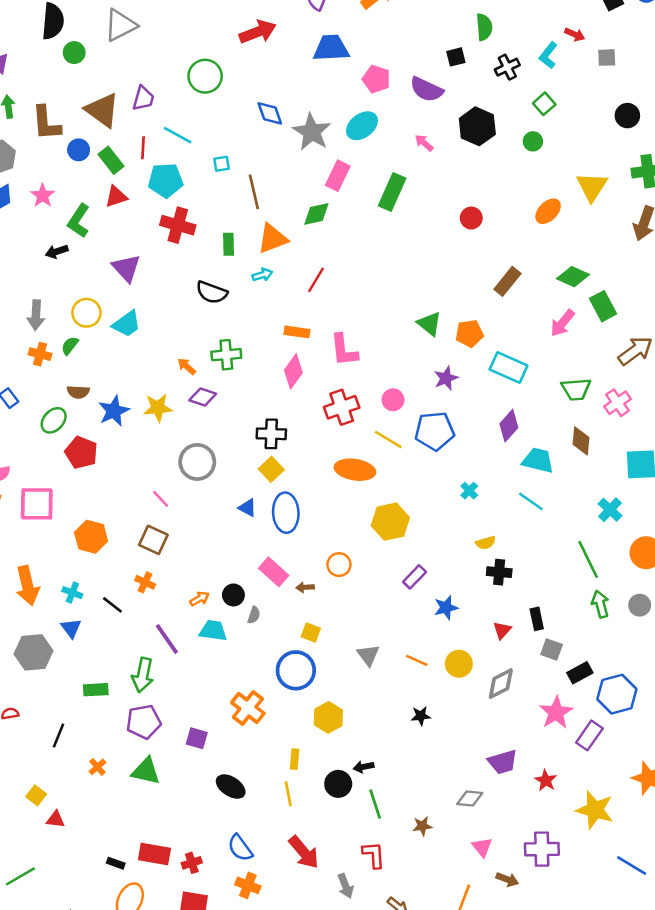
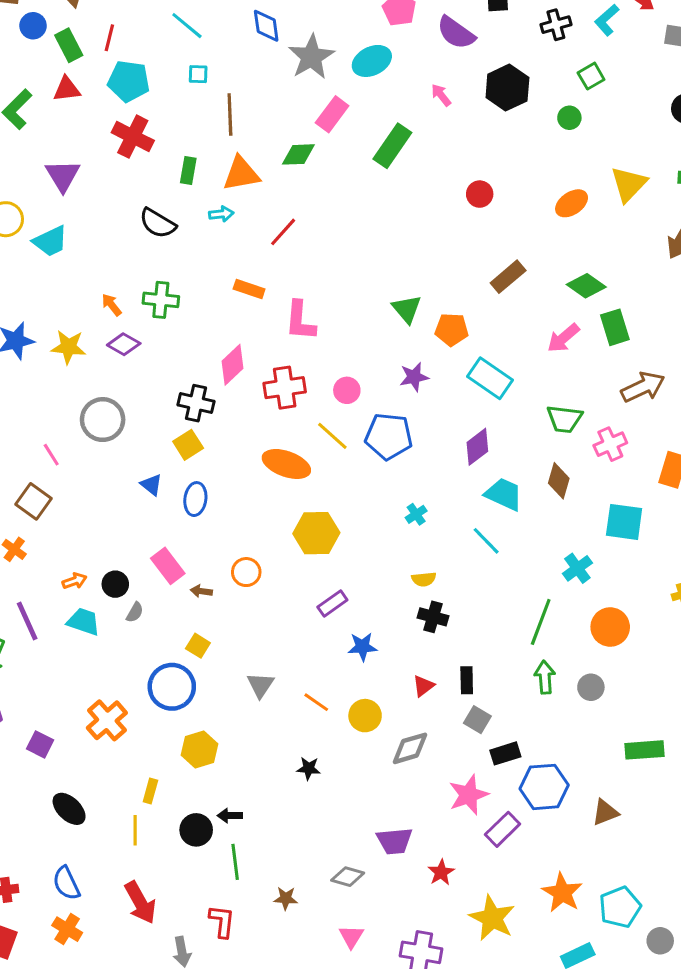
cyan line: (178, 135) -> (187, 26), moved
pink diamond: (293, 371) -> (233, 365), moved
blue ellipse: (286, 513) -> (195, 499), size x0.7
green line: (588, 559) -> (541, 622), turned 36

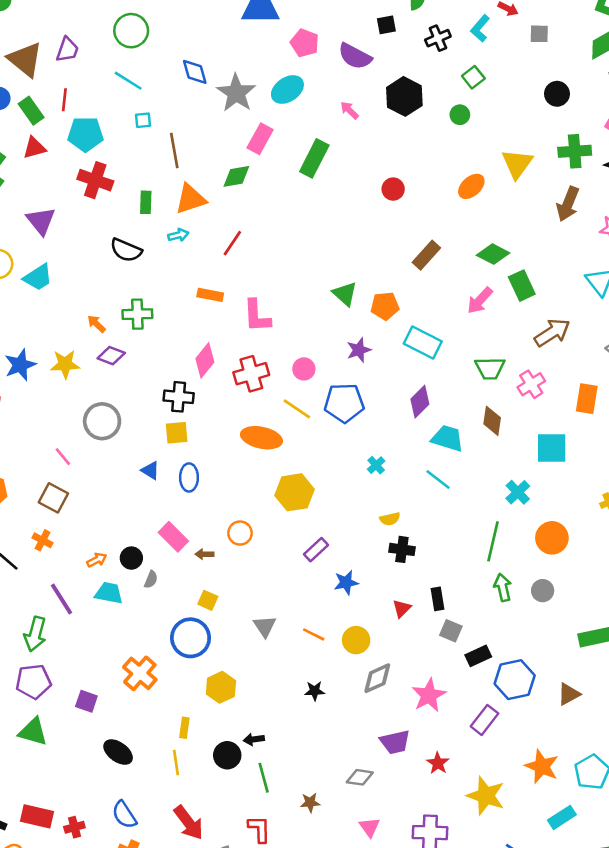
yellow square: (188, 445) -> (177, 433), turned 35
gray diamond: (410, 748) -> (377, 678), moved
pink star: (469, 795) -> (429, 695), moved

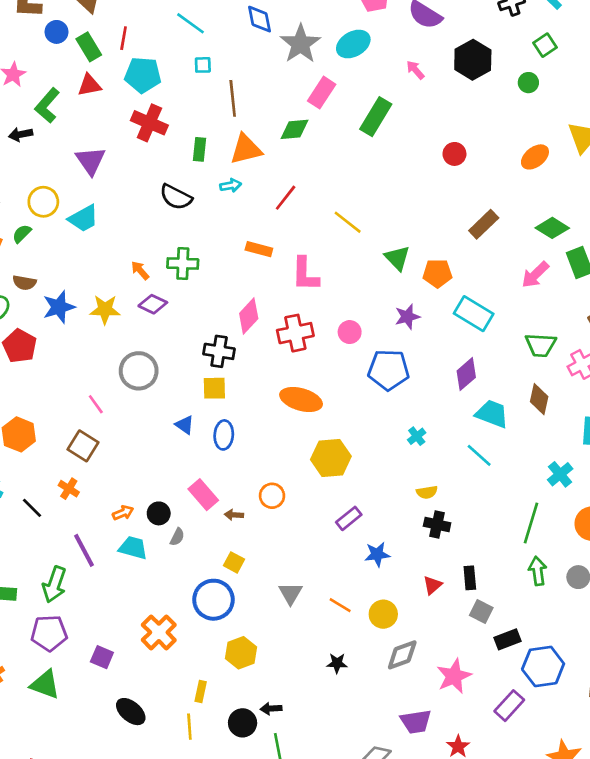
yellow line: (297, 409) -> (348, 222), moved

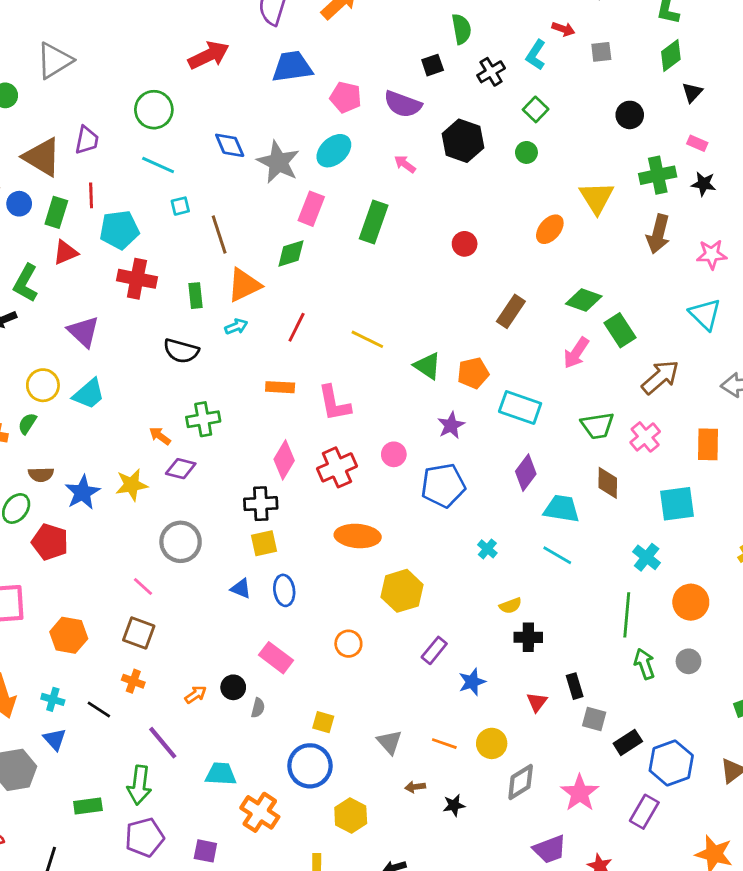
green rectangle: (89, 47) -> (56, 212), turned 60
brown arrow: (234, 515) -> (415, 787), moved
cyan trapezoid: (133, 548) -> (221, 774), moved

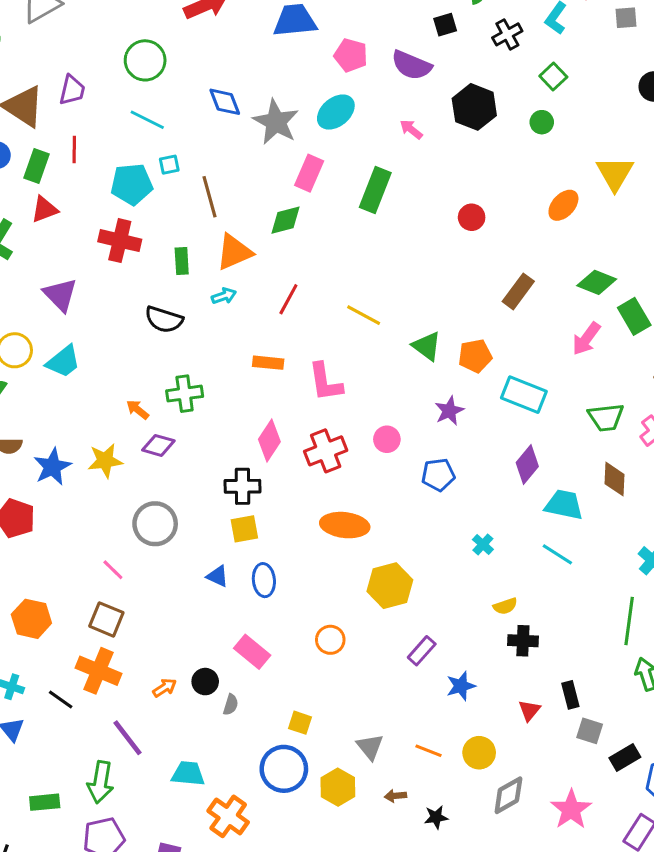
cyan pentagon: (119, 230) -> (132, 184), moved
blue pentagon: (443, 485) -> (438, 475), size x0.7
orange cross: (133, 681) -> (99, 671), size x1.8
yellow hexagon: (351, 816) -> (338, 787), moved

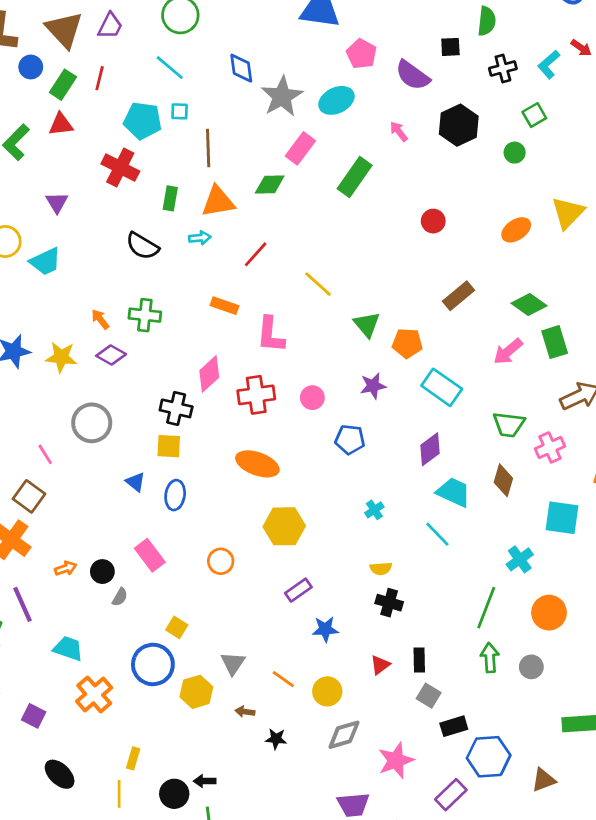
purple triangle: (60, 295) -> (57, 202), size x0.7

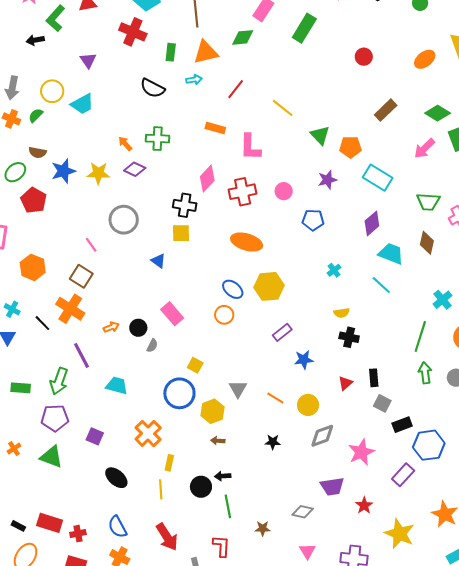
blue ellipse: (175, 495) -> (233, 289), moved, turned -55
orange cross: (94, 694) -> (148, 434), moved
brown arrow: (245, 712) -> (218, 441), moved

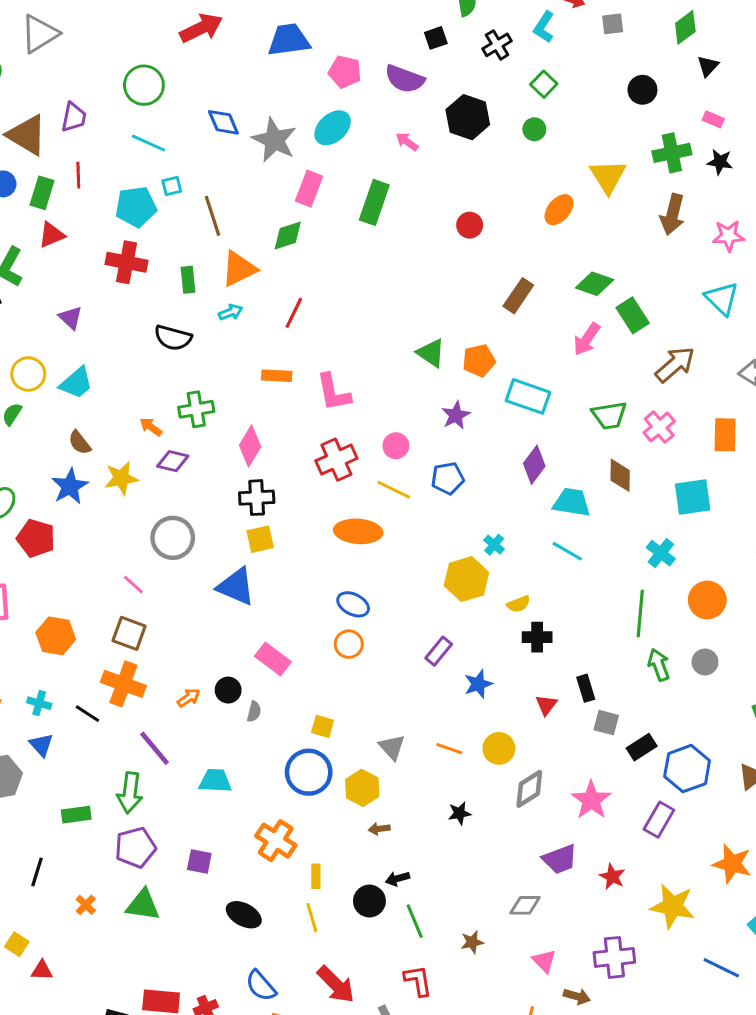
yellow line: (283, 108) -> (394, 490), moved
brown semicircle: (38, 152) -> (80, 443), moved, turned 54
pink diamond: (207, 179) -> (250, 446), moved
blue triangle: (158, 261) -> (236, 587), size x1.8
yellow hexagon: (269, 286) -> (466, 579), moved

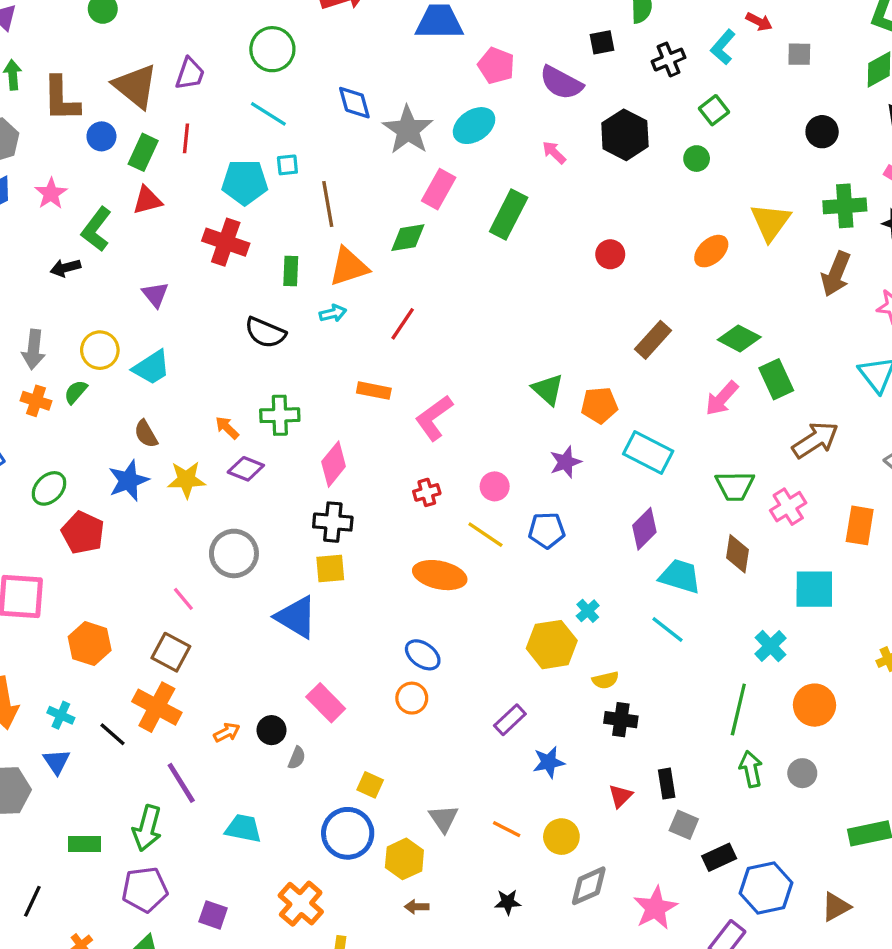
pink L-shape: (333, 392) -> (434, 418), turned 57
red cross: (336, 460) -> (427, 492), size x0.6

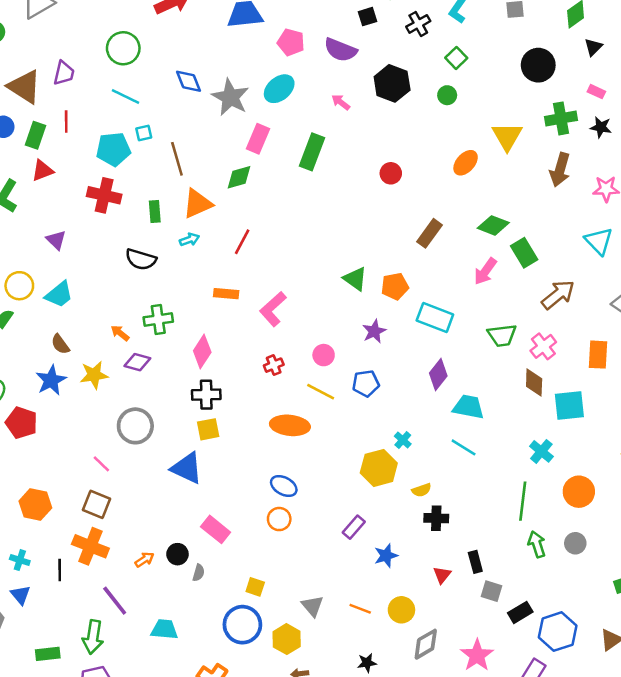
black circle: (822, 132) -> (538, 65), size x1.4
brown diamond: (738, 554) -> (534, 382), moved
black line: (113, 734) -> (60, 570), turned 55

